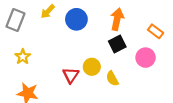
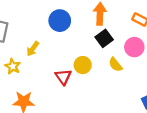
yellow arrow: (48, 11) -> (33, 49), moved
yellow semicircle: (112, 79) -> (115, 65), moved

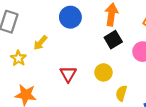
yellow circle: (83, 65) -> (103, 72), moved
yellow semicircle: (115, 65) -> (121, 93), moved, turned 49

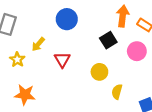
orange arrow: (111, 15) -> (123, 16), moved
red triangle: (68, 74) -> (62, 60), moved

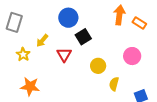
black square: (108, 40) -> (83, 37), moved
pink circle: (137, 51) -> (132, 56), moved

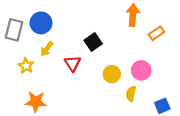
blue circle: (68, 18) -> (41, 23), moved
orange rectangle: (139, 23) -> (156, 33), moved, turned -64
pink circle: (132, 56) -> (141, 70), moved

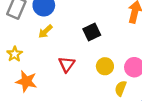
red triangle: (73, 63) -> (67, 64), moved
yellow star: (26, 66) -> (15, 54), moved

